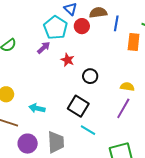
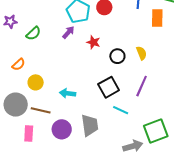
yellow semicircle: (127, 87) -> (141, 53), moved, turned 64
black square: (78, 106) -> (109, 87), turned 35
purple line: (123, 108) -> (142, 86), moved

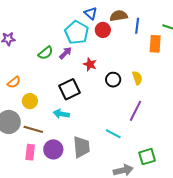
green semicircle: (33, 33) -> (46, 53), moved
black square: (109, 87) -> (70, 89), moved
green square: (156, 131) -> (147, 157), size x0.7
pink rectangle: (29, 133) -> (30, 152), moved

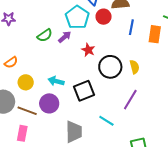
blue line: (137, 26) -> (131, 27), moved
black circle: (113, 80) -> (110, 67), size x1.5
black square: (70, 89) -> (84, 91), moved
cyan arrow: (61, 114) -> (56, 81), moved
purple circle: (53, 149) -> (49, 103), moved

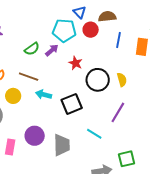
cyan pentagon: (77, 17) -> (64, 31), turned -30
purple circle: (49, 103) -> (35, 136), moved
brown line: (27, 111) -> (29, 77), moved

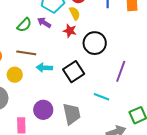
purple arrow: (52, 50) -> (44, 23), turned -96
yellow semicircle: (122, 80) -> (75, 13), moved

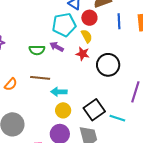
green semicircle: (24, 25) -> (37, 50), turned 49
black square: (74, 72) -> (94, 110), moved
yellow circle: (15, 75) -> (63, 110), moved

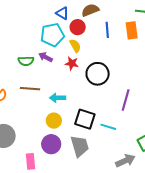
cyan arrow: (59, 92) -> (58, 98), moved
black square: (94, 110) -> (85, 119), turned -35

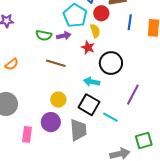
cyan pentagon: (52, 35) -> (75, 15), turned 30
purple arrow: (46, 57) -> (64, 36), turned 128
brown line: (30, 89) -> (56, 63), moved
cyan arrow: (58, 98) -> (92, 82), moved

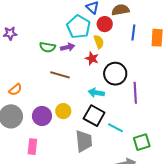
orange semicircle: (12, 64) -> (15, 90), moved
purple line: (133, 95) -> (135, 93), moved, turned -30
purple circle: (51, 122) -> (42, 116), moved
green square: (144, 140) -> (142, 142), moved

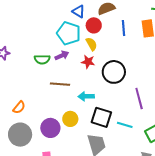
cyan arrow: (96, 93) -> (86, 96), moved
purple line: (135, 93) -> (139, 99), moved

